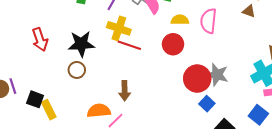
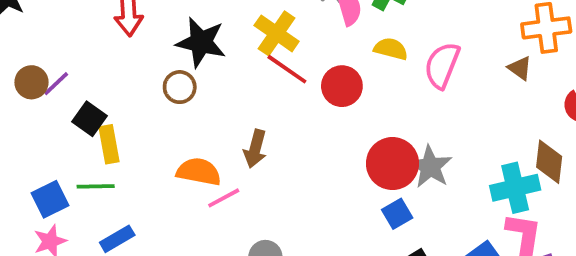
red circle: (173, 44) -> (342, 86), moved
purple line: (13, 86) -> (56, 84), turned 49

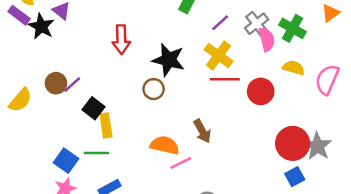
red line: (287, 69) -> (225, 79), turned -36
brown arrow: (255, 149) -> (202, 131), turned -45
blue square: (50, 199) -> (66, 161), turned -30

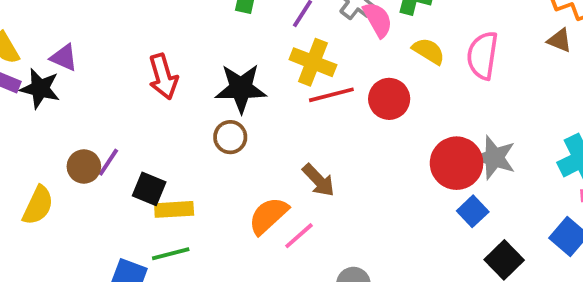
yellow semicircle: (294, 68) -> (429, 51), turned 30
yellow rectangle: (106, 125) -> (174, 209), turned -70
orange semicircle: (165, 145) -> (268, 216), turned -40

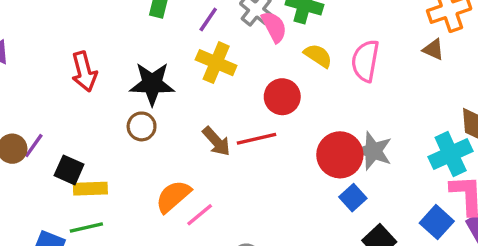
red line: (331, 95) -> (257, 139), moved
brown arrow: (319, 180) -> (216, 141), moved

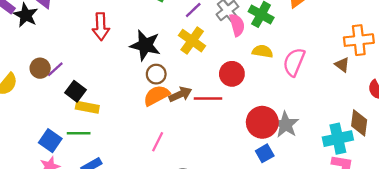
yellow semicircle: (318, 56) -> (263, 51), turned -36
brown circle: (142, 126) -> (156, 74), moved
brown arrow: (216, 141) -> (180, 94), turned -85
orange semicircle: (173, 196) -> (156, 95), moved
pink line: (200, 215) -> (158, 142), turned -36

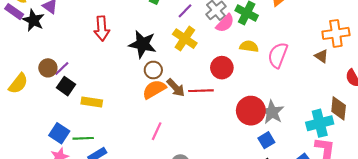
pink semicircle: (237, 25) -> (225, 23), turned 60
black square: (76, 91) -> (66, 86), moved
brown arrow: (180, 94) -> (176, 88), turned 72
green line: (79, 133) -> (83, 138), moved
blue square: (265, 153) -> (266, 140), moved

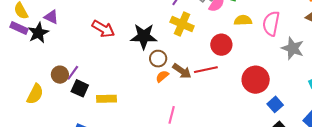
black star: (33, 20) -> (38, 33), turned 30
red arrow: (102, 29) -> (103, 29), turned -45
orange semicircle: (154, 89) -> (162, 76), size x0.6
gray star: (272, 112) -> (293, 48), moved

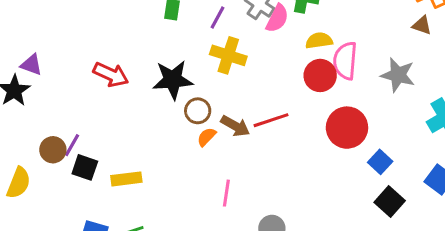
pink semicircle: (271, 24) -> (345, 61), moved
red circle: (221, 45) -> (320, 75), moved

